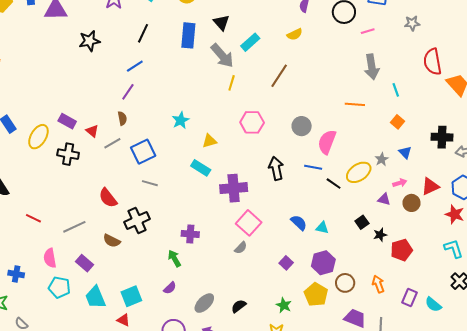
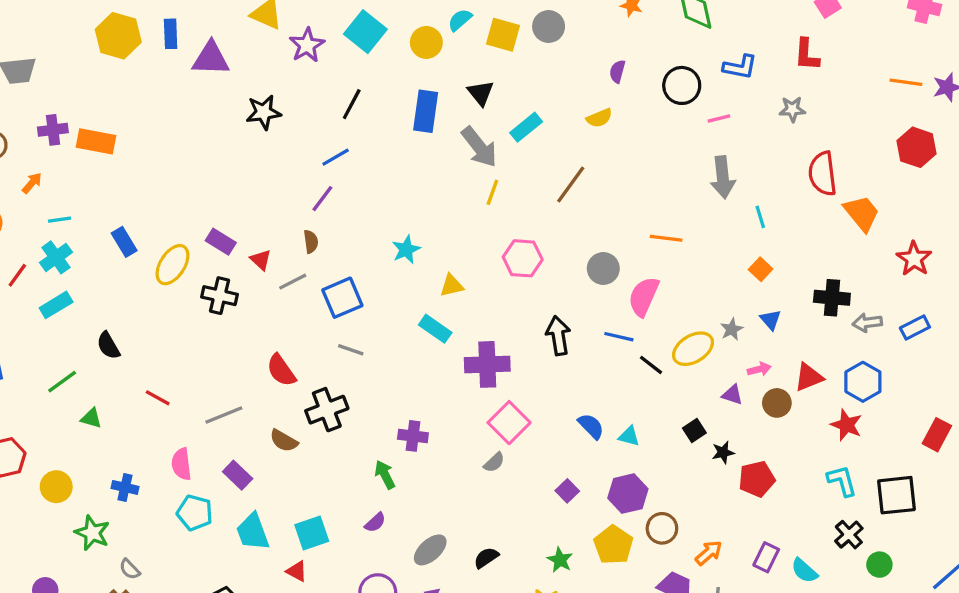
orange line: (355, 104) -> (666, 238), moved
orange arrow: (378, 284) -> (709, 553), moved, turned 66

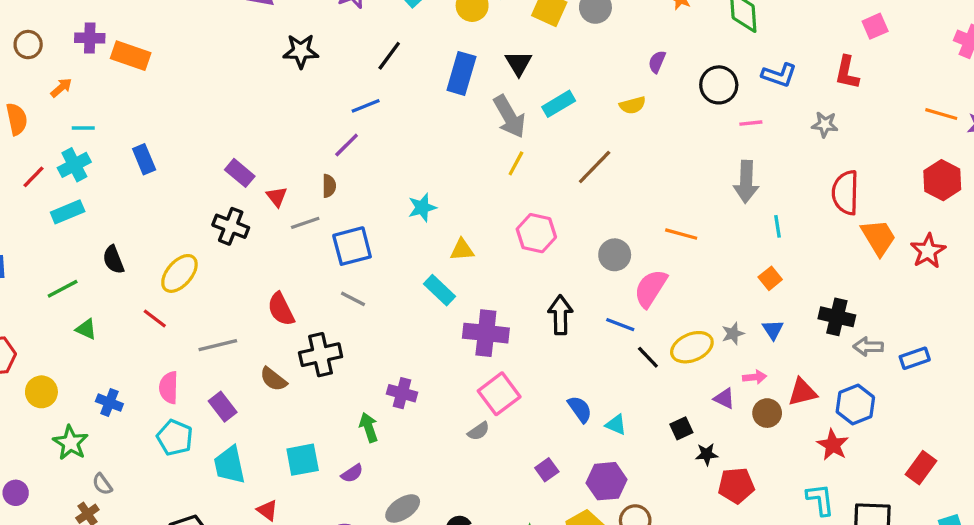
red star: (914, 259) -> (928, 251), moved
yellow ellipse: (172, 265) -> (179, 273), moved
cyan square: (312, 533) -> (303, 460), moved

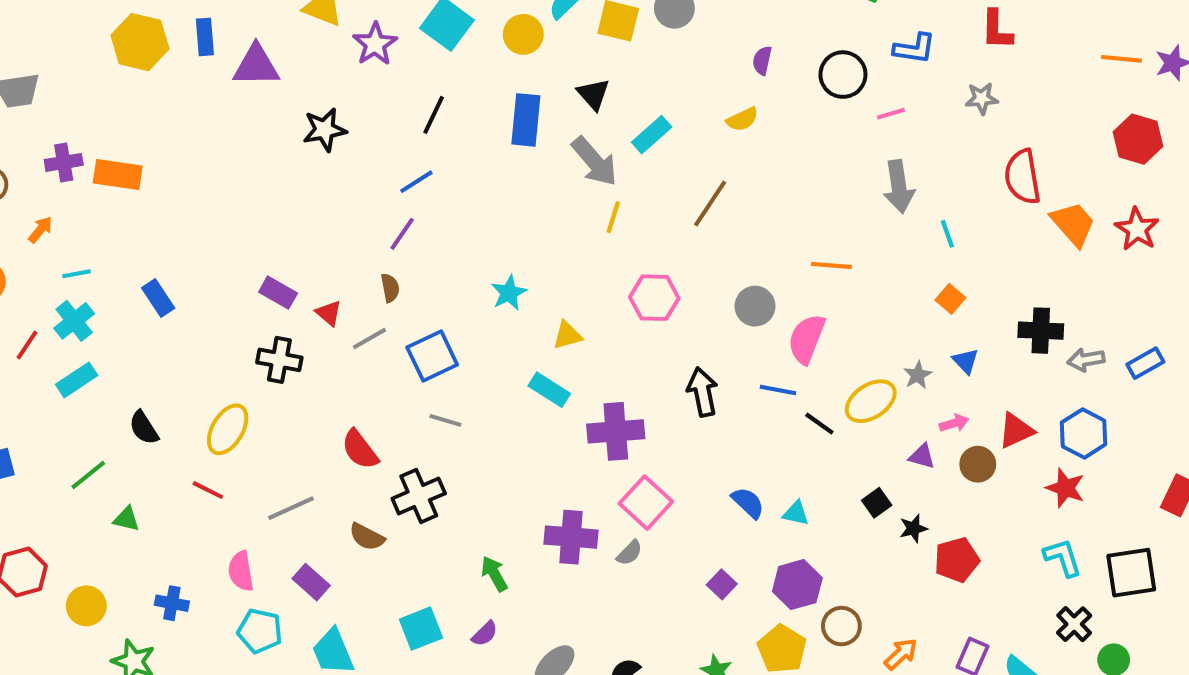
purple cross: (402, 393) -> (571, 537), moved, size x1.4

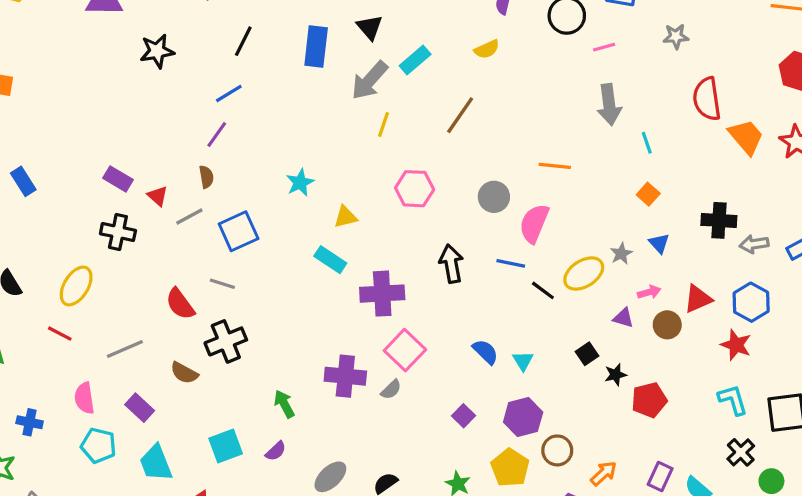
gray arrow: (595, 162) -> (370, 80), turned 81
gray line: (445, 420) -> (222, 284), moved
cyan triangle: (796, 513) -> (523, 361), turned 45

